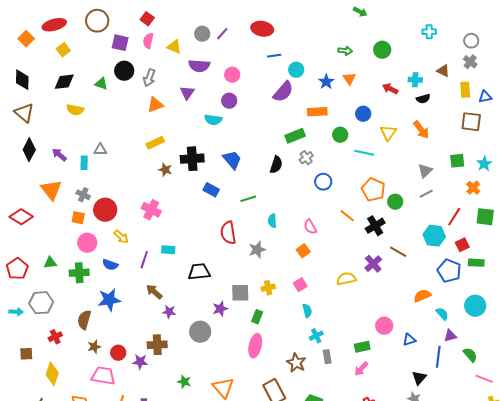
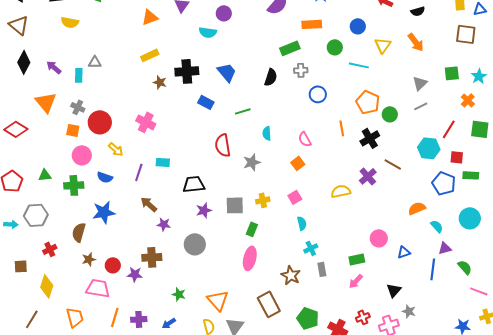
gray cross: (306, 158) -> (301, 70), turned 32
orange line: (347, 216) -> (342, 128), turned 42
red square: (462, 245) -> (457, 157), turned 32
purple star: (220, 309) -> (204, 210), moved
black triangle: (419, 378) -> (394, 290), moved

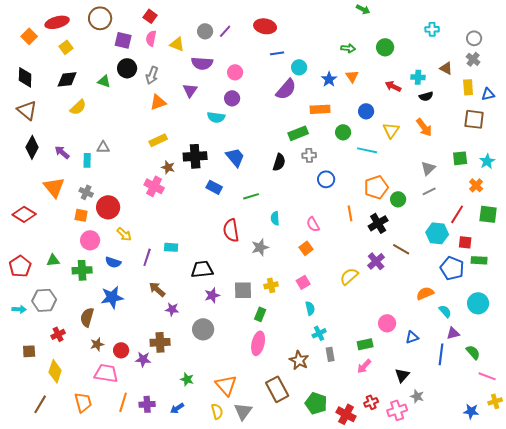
yellow semicircle: (70, 22) -> (78, 107), turned -54
orange pentagon: (368, 102) -> (376, 187), turned 30
pink cross: (146, 122) -> (154, 186), moved
yellow semicircle: (341, 191) -> (349, 276), turned -30

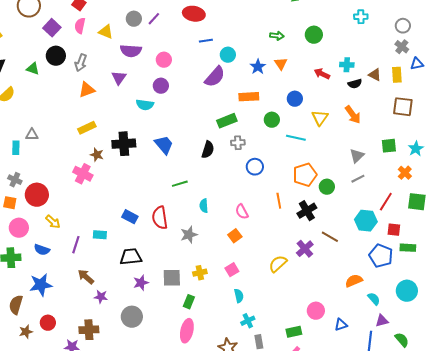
purple square: (123, 40) -> (52, 28), turned 30
brown triangle: (446, 68) -> (375, 75), moved
blue triangle: (488, 94) -> (417, 64), moved
blue rectangle: (214, 187) -> (130, 217), moved
red circle: (121, 350) -> (48, 323), moved

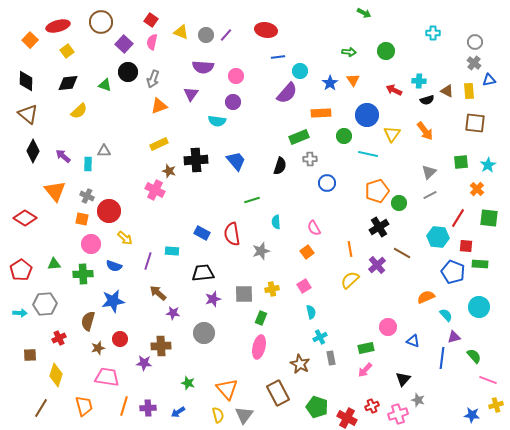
yellow triangle: (106, 32) -> (181, 32), moved
blue circle: (295, 99) -> (367, 115), size x1.5
orange line: (279, 201) -> (350, 249), moved
blue triangle: (341, 325) -> (413, 341), turned 40

